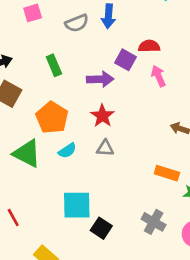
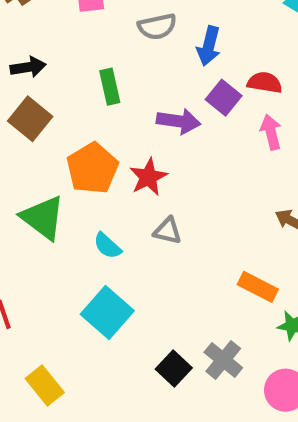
blue arrow: (108, 16) -> (209, 46), moved
red star: (102, 116) -> (148, 177), moved
cyan semicircle: (67, 151) -> (107, 246), moved, turned 66
cyan square: (77, 205) -> (107, 312), turned 32
black square: (101, 228) -> (174, 368), moved

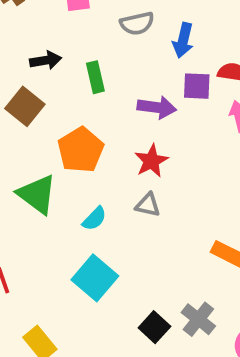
black arrow: (28, 67) -> (46, 60), moved
purple square: (224, 98) -> (197, 86), turned -36
red star: (148, 177) -> (151, 161), moved
cyan semicircle: (107, 246) -> (94, 219), turned -88

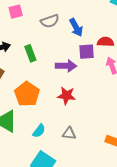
blue arrow: (183, 40) -> (76, 27), turned -36
red star: (151, 161) -> (67, 96), turned -30
gray triangle: (148, 205) -> (69, 133), moved

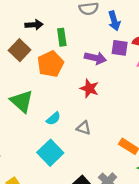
orange pentagon: (27, 94) -> (51, 64), moved

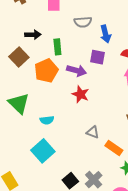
purple square: (120, 48) -> (97, 57), moved
purple arrow: (95, 58) -> (77, 71), moved
cyan semicircle: (53, 119) -> (47, 120), turned 32
gray triangle: (84, 128) -> (93, 132), moved

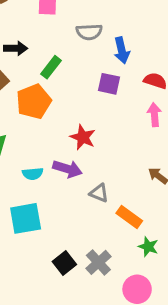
green rectangle: (57, 47) -> (51, 67), turned 42
purple arrow: (77, 71) -> (67, 169), moved
cyan square: (43, 151) -> (26, 218), turned 30

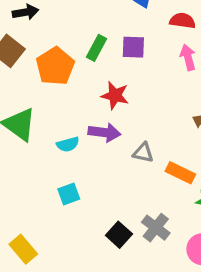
green rectangle: (51, 67) -> (97, 48), moved
purple square: (109, 84) -> (133, 47), moved
cyan square: (26, 218) -> (69, 194), size x0.6

